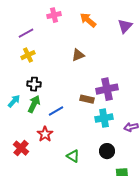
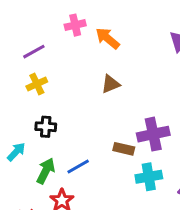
orange arrow: (88, 20) -> (108, 38), moved
green arrow: (34, 104) -> (46, 171), moved

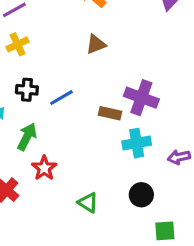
purple cross: (153, 134) -> (141, 98), turned 32
blue line: (78, 166) -> (61, 98), moved

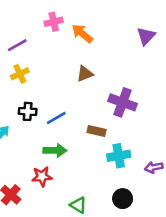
purple cross: (141, 98) -> (123, 102), moved
green arrow: (27, 137) -> (55, 150), moved, turned 65
red star: (44, 168) -> (42, 176), turned 30

